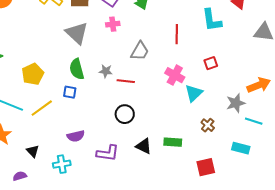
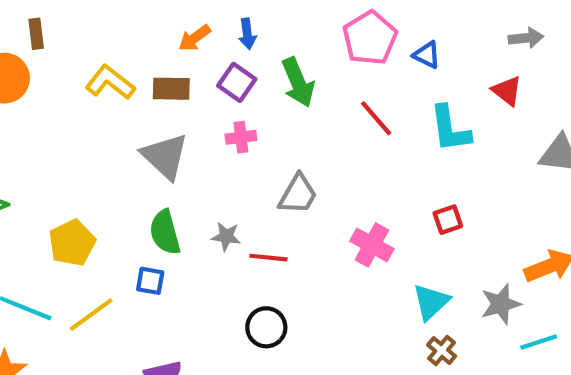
red line: (177, 34) -> (376, 118), moved, turned -42
cyan triangle: (194, 93) -> (431, 302), moved
cyan line: (254, 121) -> (539, 342), turned -36

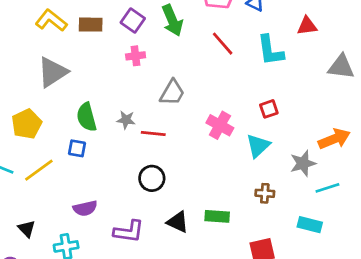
red triangle: (507, 91) -> (307, 26), turned -45
gray triangle: (165, 156) -> (52, 72), moved, turned 44
cyan triangle: (431, 302) -> (258, 146), moved
brown cross: (442, 351) -> (265, 193), turned -36

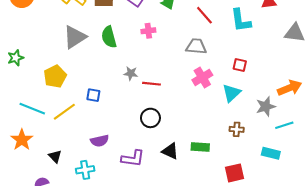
pink cross: (136, 56) -> (148, 31), moved
gray trapezoid: (172, 93) -> (196, 46), moved, turned -115
red square: (269, 109) -> (240, 65), turned 32
green semicircle: (87, 117) -> (109, 37), moved
pink cross: (220, 125) -> (202, 77), turned 30

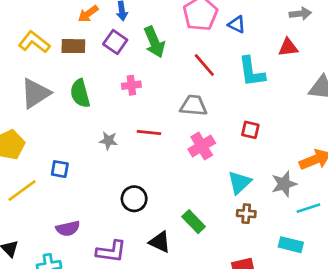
red line: (151, 84) -> (149, 133), moved
cyan triangle: (231, 93) -> (239, 183), moved
green rectangle: (200, 147) -> (194, 222), moved, turned 42

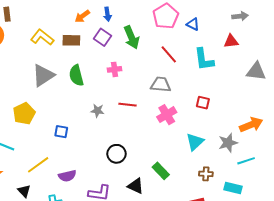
yellow line: (22, 191) -> (38, 165), moved
brown cross: (246, 214) -> (206, 174), moved

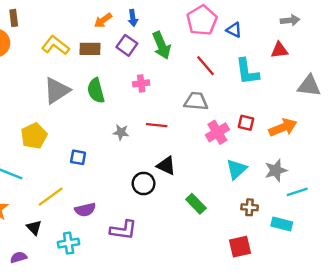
pink cross: (167, 115) -> (217, 132), moved
orange arrow: (251, 125) -> (283, 128), moved
black triangle: (136, 186) -> (166, 166), moved

